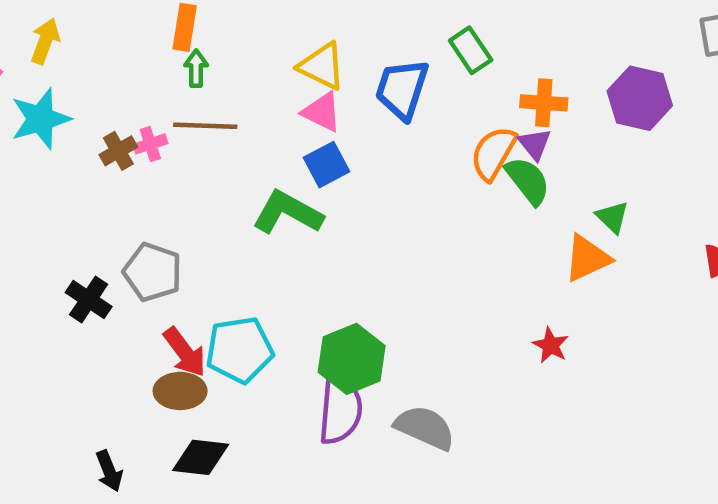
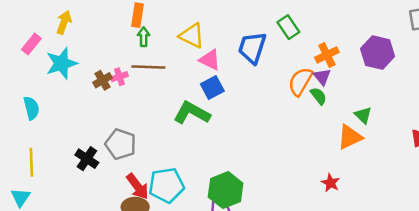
yellow triangle: (322, 66) -> (192, 36), moved
orange cross: (544, 103) -> (327, 55), turned -30
green semicircle: (528, 181) -> (318, 96), size x0.7

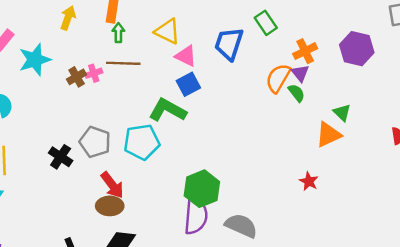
yellow arrow: (64, 22) -> (68, 18), moved
cyan pentagon: (166, 185) -> (142, 142), moved

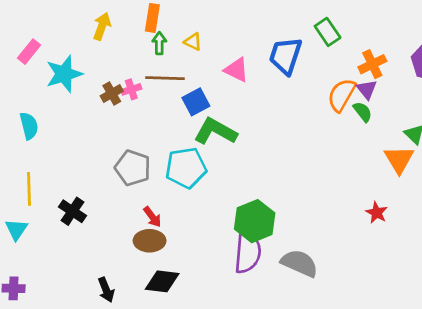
yellow triangle: (167, 31) -> (193, 42), moved, size x0.6
blue square: (188, 84) -> (196, 102), moved
orange triangle: (328, 135) -> (399, 159), turned -36
black cross: (61, 157) -> (72, 211), moved
red arrow: (112, 185) -> (152, 217), size x0.7

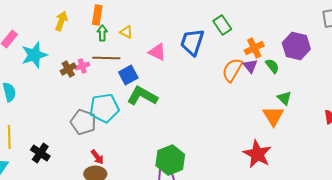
green semicircle: (363, 112) -> (272, 66), moved
cyan pentagon: (186, 168) -> (104, 108), moved
red star: (377, 213) -> (257, 154), size x1.8

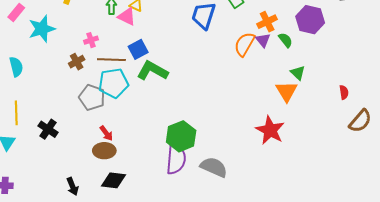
pink triangle: (157, 52) -> (127, 17), moved
brown line: (106, 58) -> (111, 60), moved
brown cross: (68, 69) -> (77, 62), moved

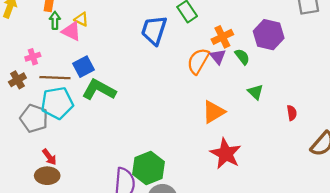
orange triangle: (287, 91) -> (214, 112), moved, turned 30
red semicircle: (344, 92) -> (292, 113), moved
green hexagon: (181, 136) -> (149, 168), moved

